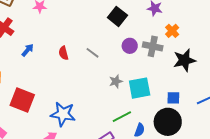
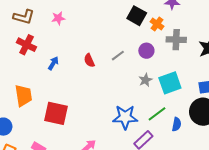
orange cross: (172, 31) -> (157, 24), moved
purple circle: (130, 46) -> (146, 51), moved
gray line: (93, 53) -> (118, 56), turned -64
blue star: (63, 114) -> (125, 117), moved

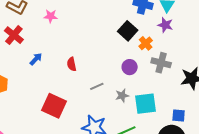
gray line: (118, 56) -> (97, 86), moved
red square: (56, 113) -> (54, 106), moved

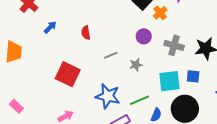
gray cross: (161, 63) -> (174, 45), moved
cyan square: (145, 104) -> (169, 81), moved
blue square: (179, 115) -> (193, 76), moved

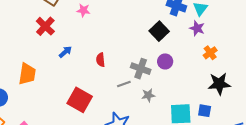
orange cross: (160, 13) -> (210, 53), moved
purple circle: (144, 36) -> (165, 61), moved
gray cross: (174, 45) -> (141, 69), moved

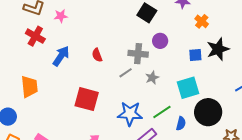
pink star: (83, 10) -> (61, 16), moved
blue arrow: (65, 52) -> (61, 56), size x1.5
blue square: (205, 111) -> (195, 55), moved

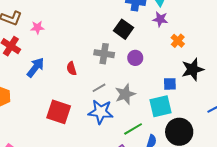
gray cross: (138, 54) -> (104, 54), moved
blue square: (195, 55) -> (170, 84), moved
gray star: (152, 78) -> (125, 94), size x1.5
blue star: (130, 114) -> (101, 112), moved

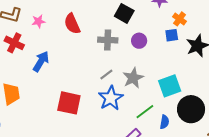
red semicircle: (72, 69) -> (72, 24), moved, size x1.5
blue square: (170, 84) -> (172, 35), moved
blue star: (101, 112) -> (111, 98), turned -30

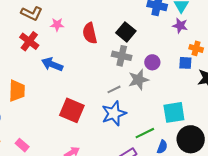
black square: (124, 13) -> (126, 32), moved
orange cross: (179, 19) -> (196, 48), turned -32
blue arrow: (41, 61) -> (52, 64), turned -110
gray star: (133, 78) -> (139, 80), moved

